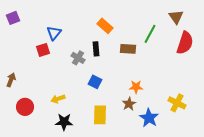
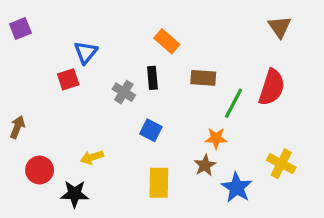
green line: (150, 34) -> (234, 103), moved
red semicircle: (185, 43) -> (272, 87), moved
black star: (64, 122) -> (75, 194), moved

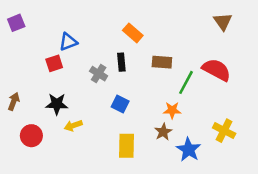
blue triangle: (86, 52) -> (68, 42), turned 30
red semicircle: (272, 87) -> (216, 70), turned -80
black star: (75, 194) -> (57, 104), moved

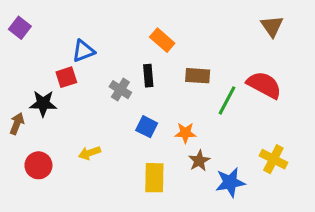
purple square: (16, 23) -> (20, 28), turned -30
black star: (57, 104) -> (43, 103), moved
orange star: (172, 110) -> (185, 133), moved
blue star: (189, 150) -> (230, 182), turned 30

